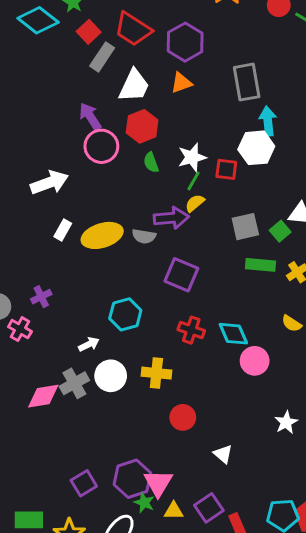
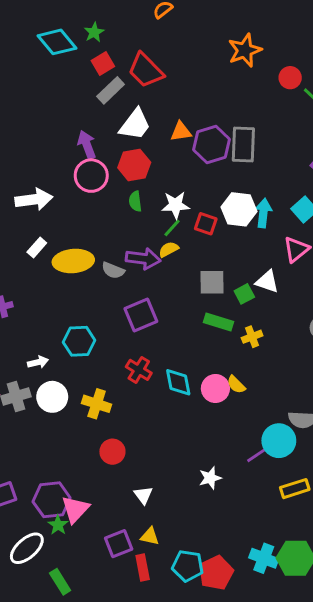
purple hexagon: (185, 42) -> (212, 144), moved
cyan arrow: (268, 121) -> (263, 213), moved
purple square: (181, 275) -> (141, 315), turned 32
pink circle: (255, 361) -> (215, 388), moved
yellow triangle: (174, 511) -> (150, 536), moved

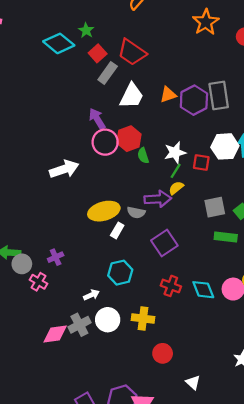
red hexagon: (134, 165) -> (129, 139), moved
white rectangle: (37, 248) -> (117, 230), moved

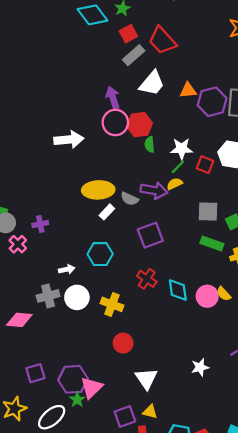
pink diamond: (55, 334) -> (19, 320), moved
white triangle: (193, 382) -> (146, 379), size x1.5

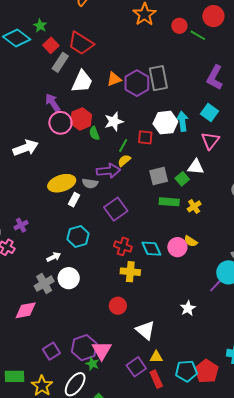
white star: (182, 149) -> (114, 122), moved
yellow cross: (112, 304) -> (130, 272), moved

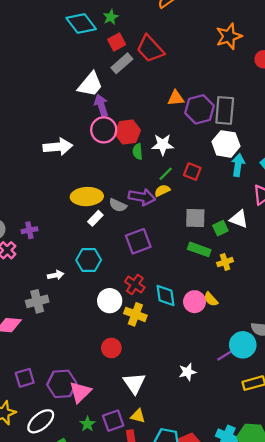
white trapezoid: (82, 82) -> (90, 84), moved
white hexagon: (165, 123) -> (226, 144), moved
white circle: (69, 278) -> (110, 301), moved
green star: (92, 364) -> (87, 424), moved

